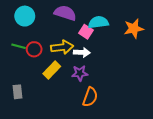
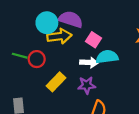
cyan circle: (25, 16) -> (47, 23), moved
cyan semicircle: (98, 22) -> (107, 57), moved
yellow arrow: (62, 47) -> (59, 36), moved

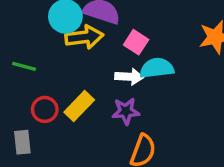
red circle: (37, 59) -> (45, 109), moved

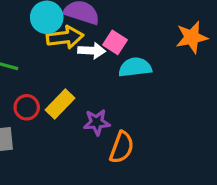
white arrow: (129, 77) -> (92, 51), moved
purple star: (126, 111) -> (97, 122), moved

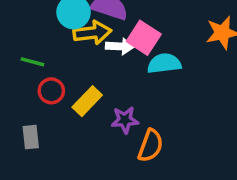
pink square: (115, 42) -> (144, 38), size x1.4
red circle: (27, 107) -> (51, 91), moved

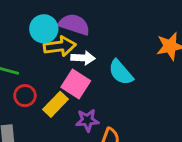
pink square: (144, 38) -> (76, 84), moved
cyan semicircle: (164, 63) -> (121, 72), turned -124

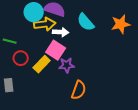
cyan semicircle: (121, 72) -> (86, 22), moved
purple star: (87, 120) -> (67, 65), moved

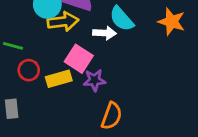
orange star: (121, 24) -> (172, 22), turned 30
white arrow: (61, 32) -> (104, 33), moved
yellow rectangle: (42, 64) -> (59, 79), turned 30

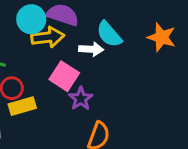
yellow rectangle: (59, 79) -> (22, 106), moved
purple star: (94, 80) -> (81, 99), turned -30

